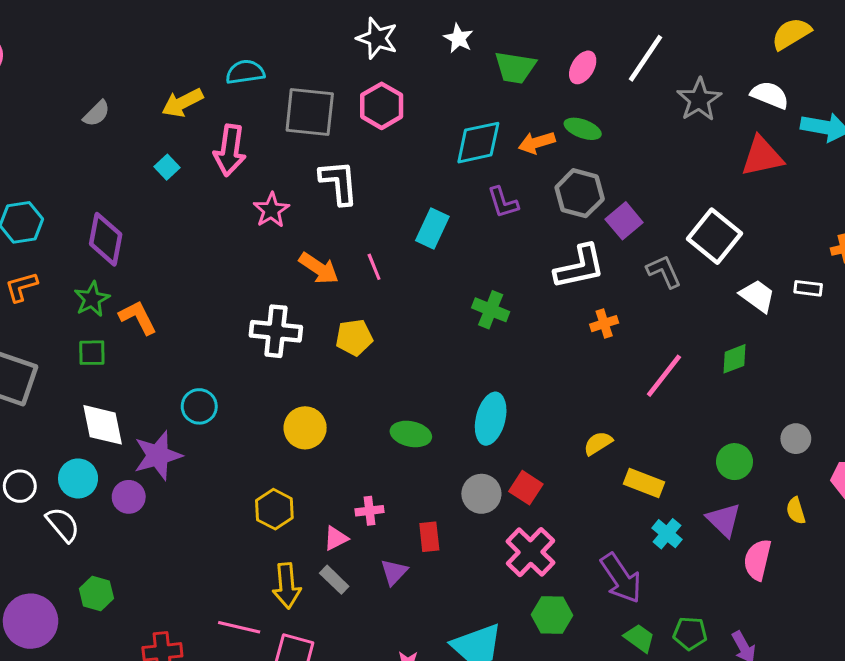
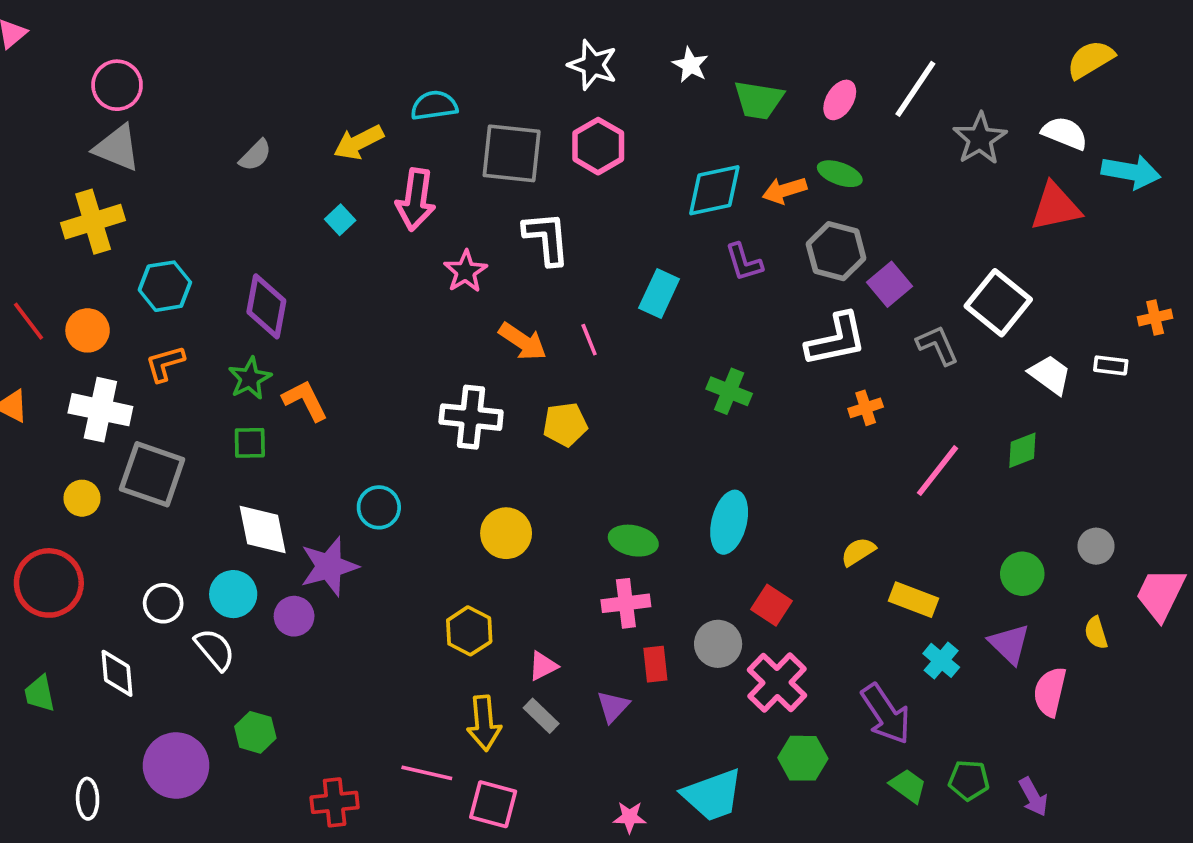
gray circle: (481, 494) -> (718, 644), moved
pink cross: (369, 511) -> (626, 603), moved, size x1.4

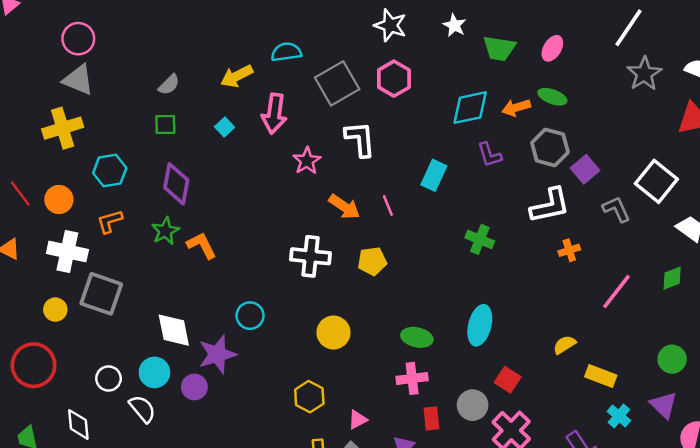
white line: (915, 89) -> (629, 28), moved
gray square: (512, 153) -> (337, 83), turned -36
green square: (250, 443) -> (165, 125), moved

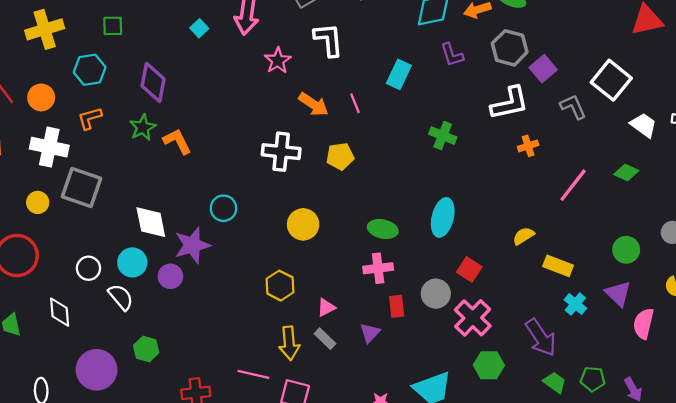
green square: (165, 125) -> (113, 26), moved
green diamond: (672, 278) -> (626, 172), turned 45

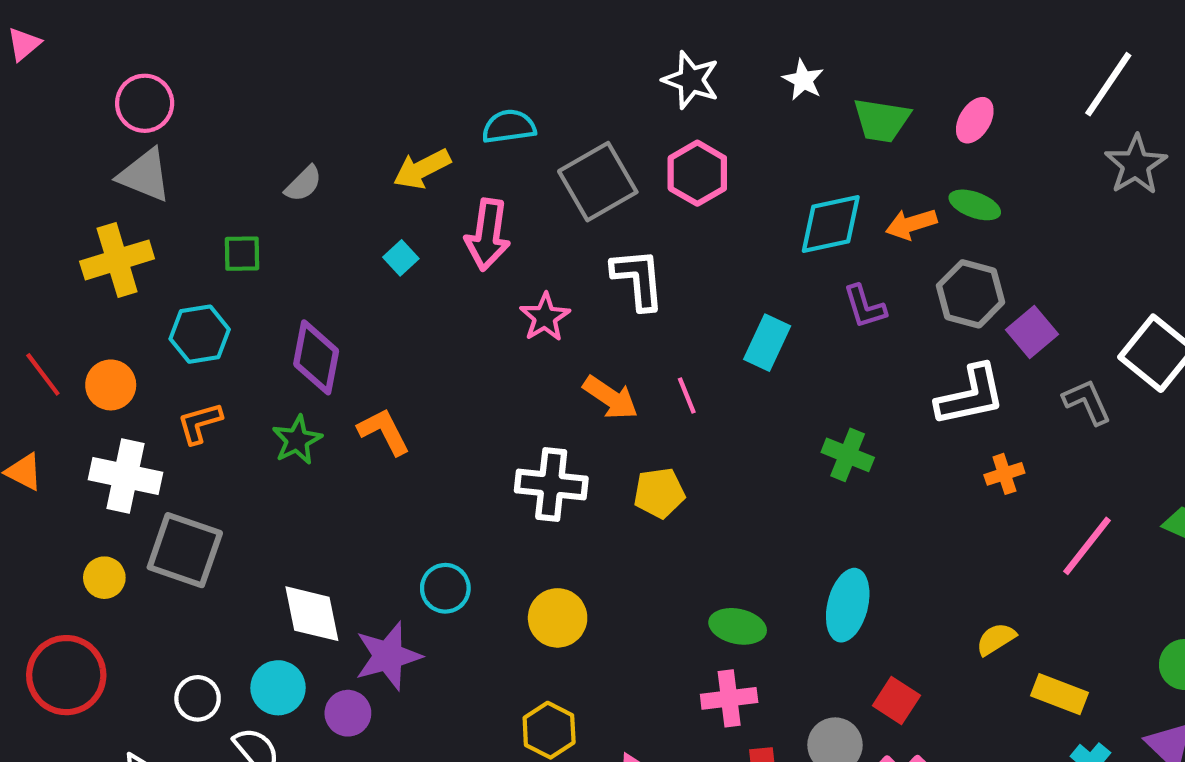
orange L-shape: (177, 141) -> (384, 432), moved
yellow circle: (303, 224) -> (558, 618), moved

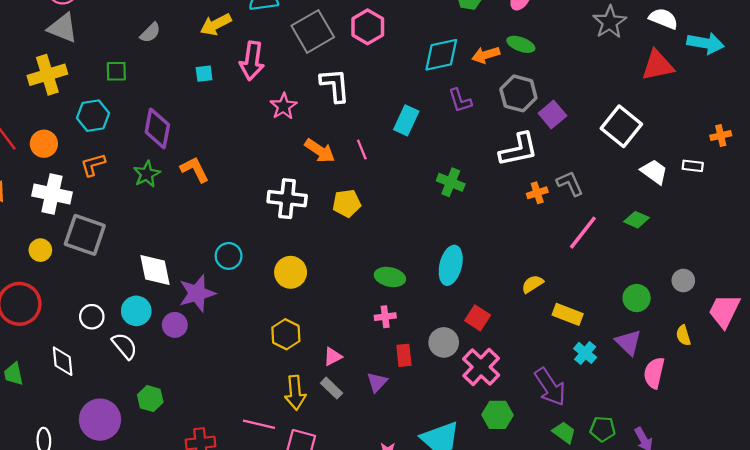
cyan square: (401, 258) -> (204, 74), turned 36
gray L-shape: (1087, 402) -> (570, 183), moved
pink cross: (729, 698) -> (385, 317), size x0.7

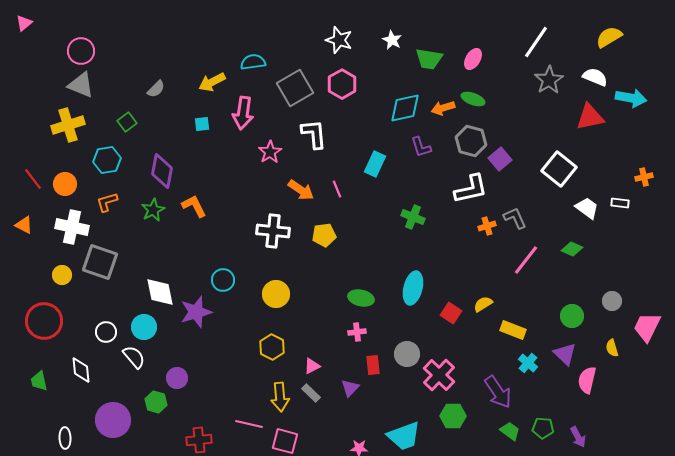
green square: (116, 71) -> (127, 122), turned -36
red square: (478, 318) -> (451, 313), moved
purple circle: (175, 325) -> (177, 378), moved

